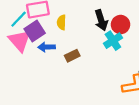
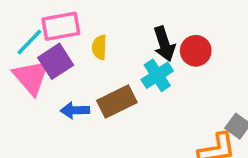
cyan cross: (113, 41) -> (157, 75), moved
blue arrow: (46, 47) -> (75, 110), moved
brown rectangle: (72, 56) -> (117, 102), size x1.5

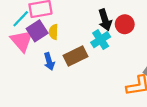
yellow semicircle: (99, 47) -> (54, 32), moved
blue arrow: (75, 110) -> (49, 61), turned -105

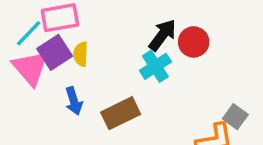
black arrow: (105, 20) -> (162, 35), turned -125
brown rectangle: (75, 56) -> (121, 113), moved

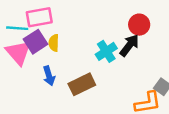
cyan line: (29, 33) -> (17, 28), turned 50
black arrow: (162, 35) -> (129, 45), moved
red circle: (194, 42) -> (139, 25), moved

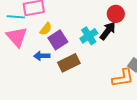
purple square: (35, 42) -> (58, 40), moved
yellow semicircle: (54, 43) -> (46, 29), turned -144
blue arrow: (49, 76) -> (42, 56), turned 105

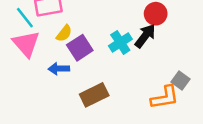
cyan line: (16, 17) -> (25, 18), turned 48
brown rectangle: (69, 63) -> (94, 95), moved

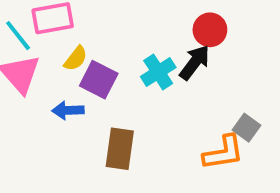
purple square: (80, 48) -> (99, 80), turned -30
brown rectangle: (94, 95) -> (120, 149), turned -56

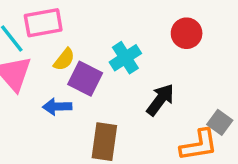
black arrow: (195, 62) -> (160, 100), moved
cyan cross: (158, 72) -> (125, 58), moved

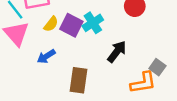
purple square: (85, 79) -> (71, 25), moved
blue arrow: (57, 107) -> (46, 56), turned -30

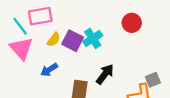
black arrow: (117, 52) -> (105, 74), moved
gray square: (157, 67) -> (153, 80), turned 32

